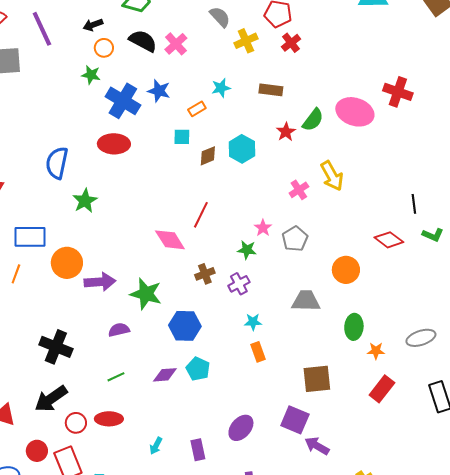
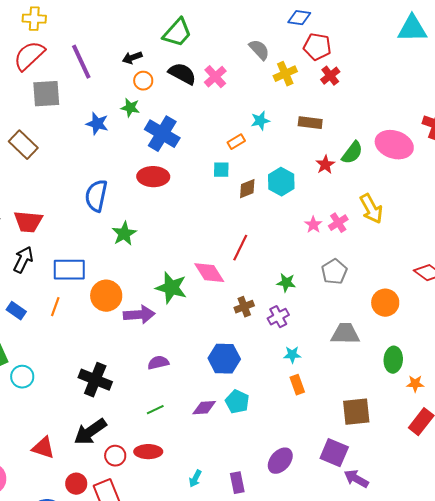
blue star: (159, 91) -> (97, 124), moved
pink star: (263, 228) -> (313, 225), moved
green star: (146, 294) -> (171, 288), moved

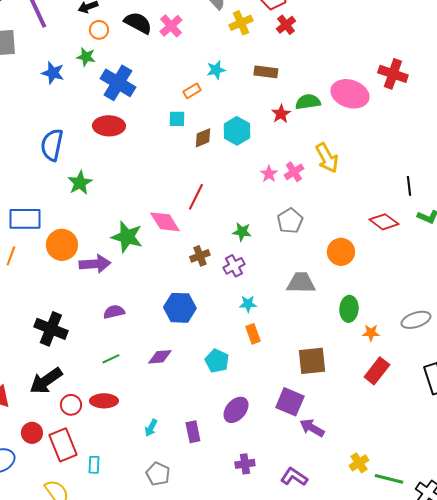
green semicircle: (352, 153) -> (308, 102), turned -135
cyan pentagon: (237, 402) -> (217, 361), moved

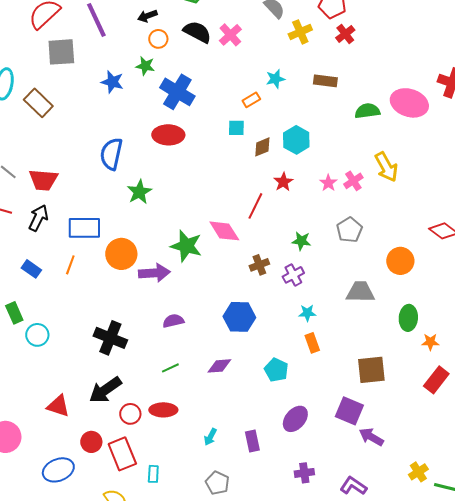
red star: (281, 114) -> (283, 182), moved

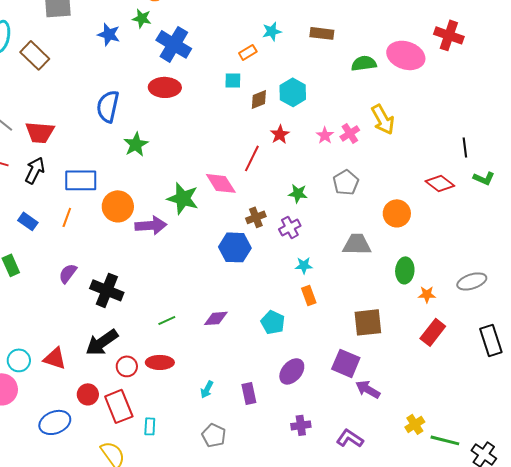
blue hexagon: (239, 317) -> (235, 247), moved
purple semicircle: (173, 321) -> (68, 273), moved, turned -40
cyan circle: (37, 335) -> (19, 360), moved

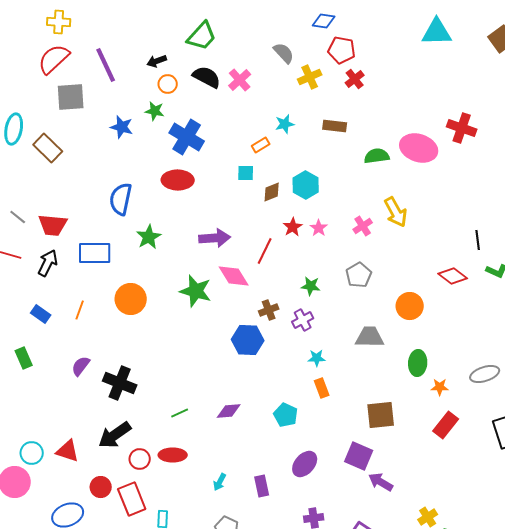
pink star: (325, 135) -> (319, 228), moved
blue rectangle: (81, 180) -> (95, 253), moved
purple arrow: (151, 225) -> (215, 238), moved

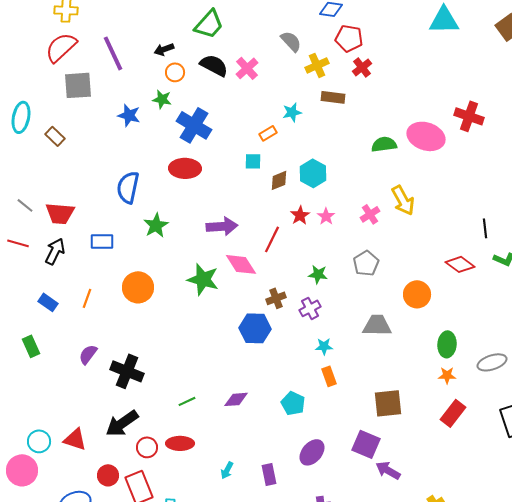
brown rectangle: (335, 126) -> (333, 97), moved
brown rectangle: (48, 148) -> (55, 136), size x0.7
blue rectangle: (95, 253) -> (102, 241), size x0.7
green ellipse: (418, 363) -> (447, 344), moved

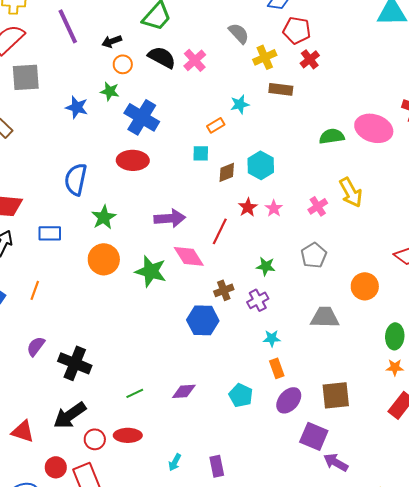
purple line: (113, 53) -> (68, 26), moved
orange circle: (138, 287) -> (104, 259), moved
purple ellipse: (312, 452) -> (289, 400), moved

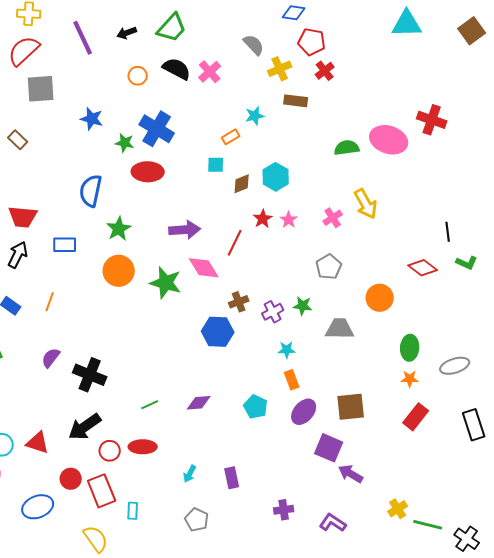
black arrow: (112, 41) -> (127, 33), moved
green star: (110, 91) -> (125, 143), moved
green star: (266, 266) -> (303, 306), moved

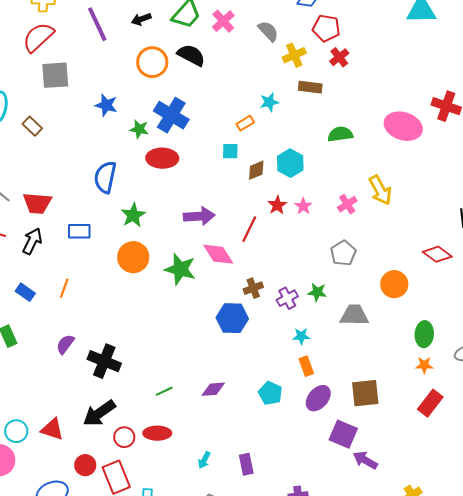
pink cross: (210, 72) -> (223, 21), moved
orange circle: (138, 76) -> (152, 62), size x1.6
green semicircle: (347, 148) -> (340, 134), moved

